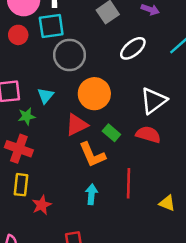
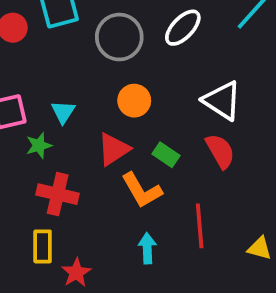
gray circle: (69, 55) -> (119, 37), moved
orange circle: (94, 94) -> (134, 101), size x0.7
white triangle: (154, 101) -> (222, 101), turned -44
red semicircle: (148, 135) -> (220, 151), turned 50
red cross: (19, 149) -> (58, 194), moved

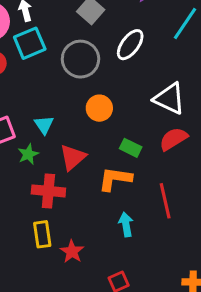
red triangle: (114, 149) -> (73, 157), moved
red semicircle: (220, 151) -> (173, 139), turned -84
orange L-shape: (142, 190) -> (115, 179), turned 136

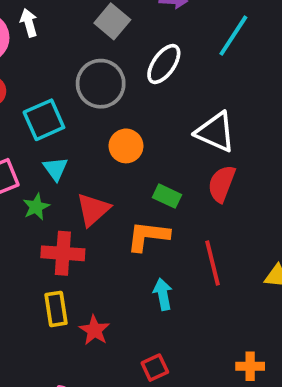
cyan square: (30, 43) -> (44, 120), moved
red semicircle: (173, 139) -> (222, 184), turned -36

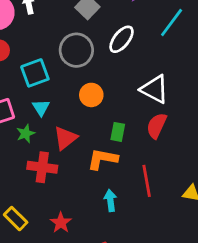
green rectangle: (167, 196) -> (118, 132), turned 72
yellow rectangle: (56, 309) -> (16, 219), moved, turned -40

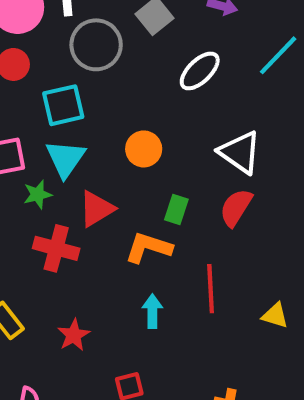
gray circle: (76, 50) -> (96, 45), moved
cyan triangle: (41, 108) -> (65, 159), size x1.5

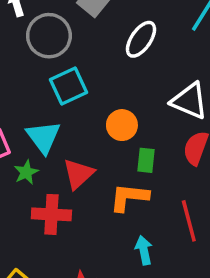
cyan square: (63, 105) -> (68, 86), moved
orange circle: (144, 149) -> (122, 125), moved

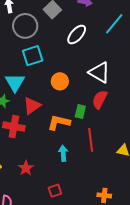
green rectangle: (146, 160) -> (80, 111), moved

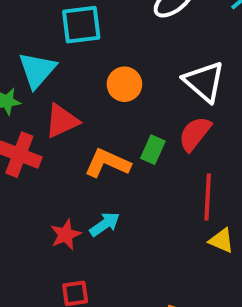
red line: (91, 140) -> (208, 197), moved
cyan arrow: (63, 153) -> (105, 224), turned 49
red star: (26, 168) -> (66, 235), moved

